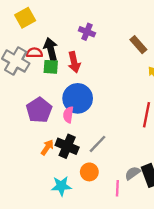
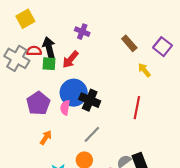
red arrow: (74, 62) -> (70, 59), turned 54
black cross: (67, 146) -> (90, 100), moved

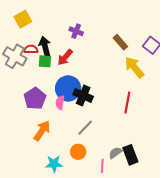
yellow arrow: (144, 70) -> (134, 67), size x1.6
orange arrow: (46, 138) -> (42, 131), size x1.5

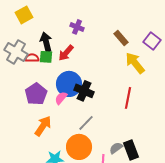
red semicircle: (31, 49) -> (32, 58), moved
pink semicircle: (60, 103) -> (61, 98), turned 32
orange circle: (78, 152) -> (79, 147), size x1.6

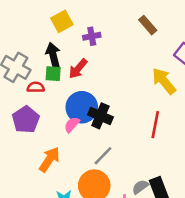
yellow square: (24, 15) -> (62, 21), moved
purple cross: (77, 27) -> (92, 36), turned -32
brown rectangle: (121, 38) -> (148, 25), moved
red semicircle: (32, 58) -> (36, 87), moved
purple pentagon: (36, 94) -> (26, 120), moved

